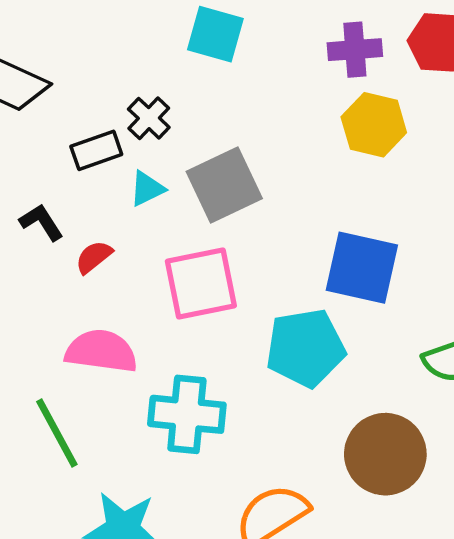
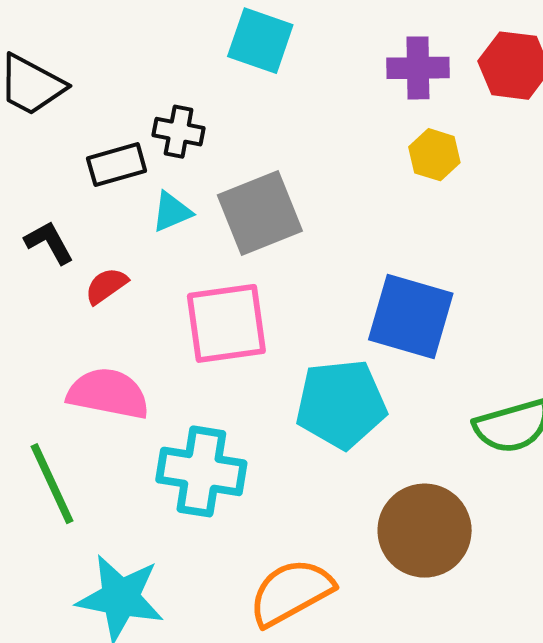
black cross: (149, 118) -> (179, 132), turned -36
yellow hexagon: (374, 125) -> (434, 155), size x0.7

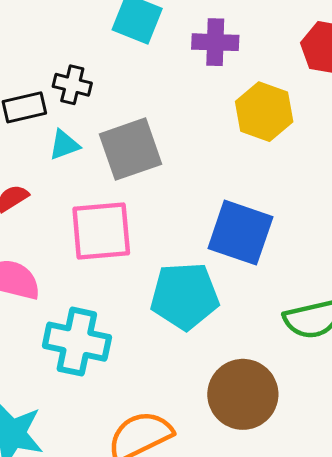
purple cross: (418, 68) -> (215, 42), moved
yellow hexagon: (434, 155) -> (264, 112), size x1.5

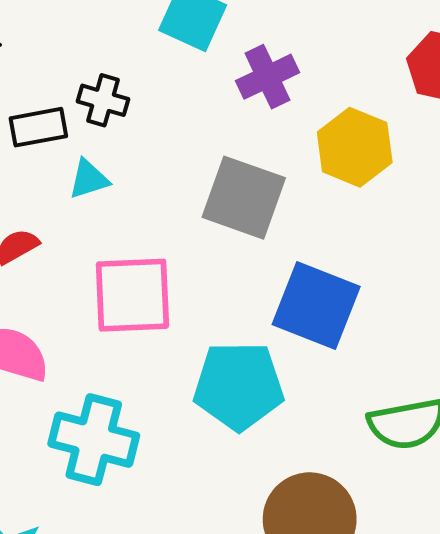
purple cross: (215, 42) -> (268, 77), moved, turned -30
gray square: (130, 149) -> (244, 198), moved, turned 36

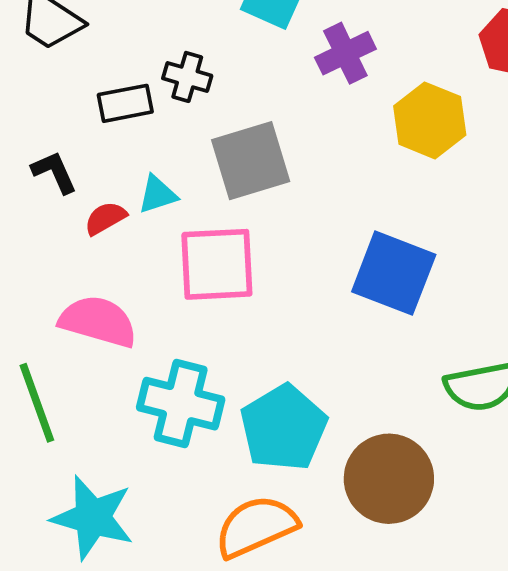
cyan triangle: (89, 179) -> (157, 194), moved
gray square: (244, 198) -> (251, 161), moved, turned -36
cyan pentagon: (239, 386) -> (284, 428), moved, turned -30

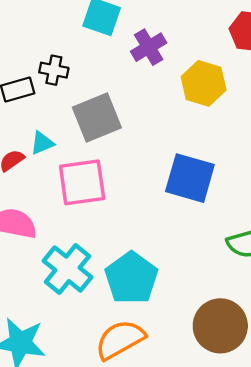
cyan cross: (181, 404) -> (68, 269), turned 30
brown circle: (389, 479) -> (220, 326), moved

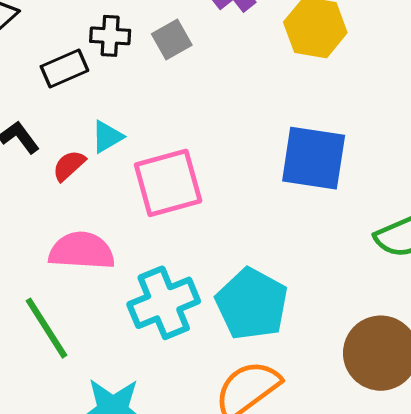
gray square: (97, 118) -> (172, 39), moved, size x0.6
cyan cross: (68, 269) -> (164, 303), turned 36

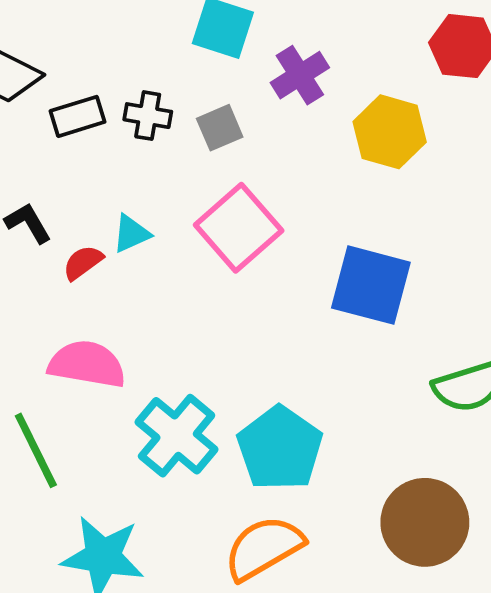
black rectangle: (64, 68) -> (77, 116), moved
pink square: (168, 183) -> (239, 228), moved, turned -32
cyan cross: (164, 303) -> (177, 436), turned -34

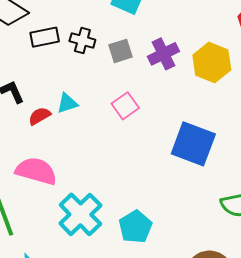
purple cross: (300, 75) -> (163, 54), moved
pink square: (239, 228) -> (125, 106), size x0.6
cyan pentagon: (280, 448) -> (135, 227), size x0.7

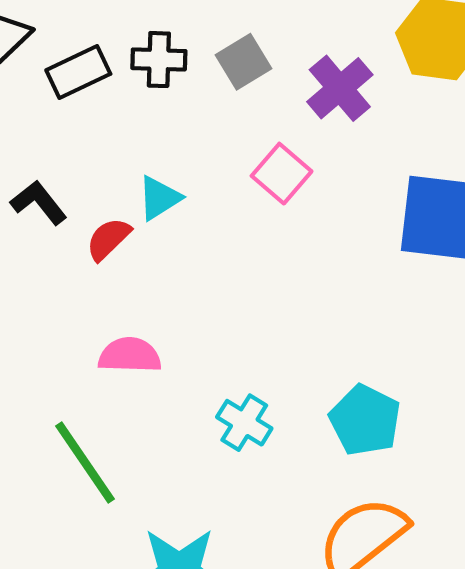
purple cross: (163, 54) -> (340, 88), moved
pink semicircle: (36, 171) -> (130, 355), size x0.7
cyan cross: (80, 214) -> (244, 423), size x0.6

